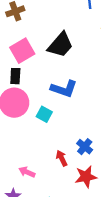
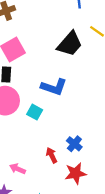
black trapezoid: (60, 45) -> (70, 44), moved

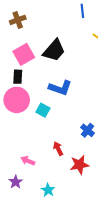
black trapezoid: (70, 44) -> (54, 50), moved
blue cross: (74, 144) -> (88, 130), moved

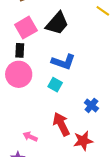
cyan square: (43, 110) -> (55, 85), moved
red arrow: (58, 149) -> (61, 124), size x1.6

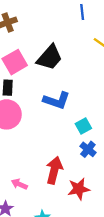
cyan square: (55, 85) -> (83, 126), moved, turned 32
red arrow: (61, 124) -> (54, 170), turned 40

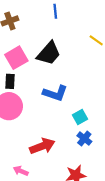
blue line: (82, 12) -> (55, 11), moved
red arrow: (54, 170) -> (42, 146), moved, turned 55

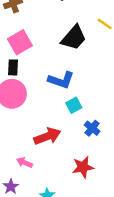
black trapezoid: (49, 53) -> (74, 38), moved
cyan square: (80, 117) -> (74, 105), moved

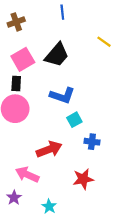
black trapezoid: (74, 38) -> (57, 55), moved
blue cross: (92, 128) -> (92, 142), turned -32
pink arrow: (24, 163) -> (27, 175), size x1.5

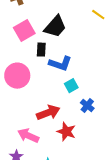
black rectangle: (16, 83) -> (41, 50), moved
blue cross: (92, 142) -> (87, 106), turned 32
red star: (83, 179) -> (66, 132), moved, turned 30

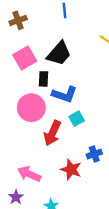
pink circle: (17, 76) -> (31, 108), moved
blue cross: (87, 106) -> (94, 154), moved, turned 32
red arrow: (48, 113) -> (52, 133), moved, turned 135

